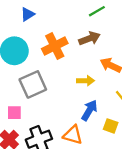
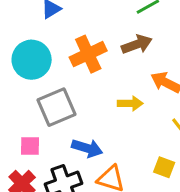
blue arrow: (89, 110) -> (87, 148), moved, turned 75

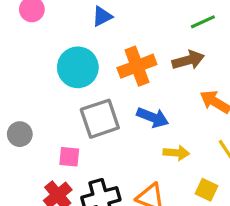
yellow arrow: (130, 103) -> (176, 153), moved
blue arrow: (87, 148) -> (153, 117), moved

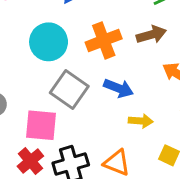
gray square: (100, 119) -> (69, 90), turned -36
pink square: (69, 157) -> (41, 125), size x1.6

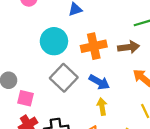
yellow arrow: (141, 121) -> (102, 107), moved, turned -112
pink square: (41, 125) -> (26, 98), moved, size x0.7

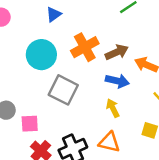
brown arrow: (129, 47) -> (117, 52), moved
blue arrow: (99, 82) -> (117, 81), moved

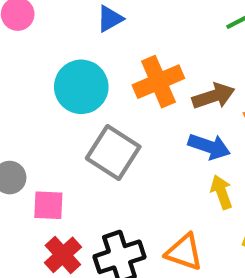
yellow arrow: (113, 108) -> (221, 192), moved

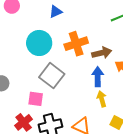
blue arrow: (209, 147) -> (98, 77), turned -114
pink square: (48, 205) -> (36, 99), moved

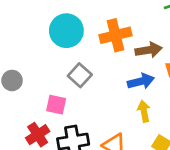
gray square: (52, 76) -> (80, 75), size x0.7
blue arrow: (98, 77) -> (141, 81), turned 72

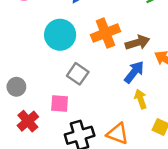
blue arrow: (141, 81) -> (134, 72), turned -30
red cross: (38, 135) -> (28, 121), moved

